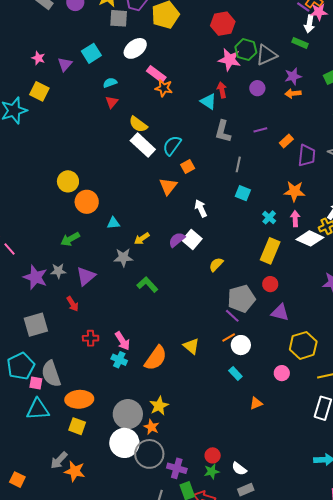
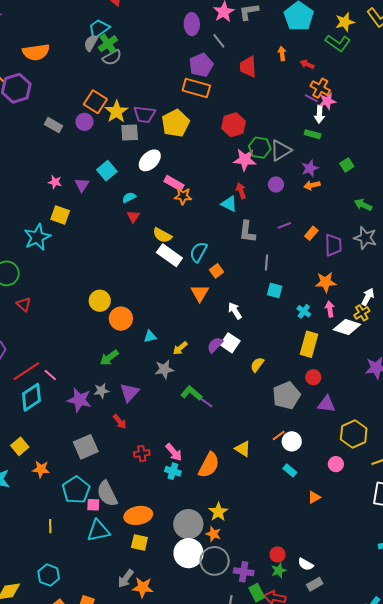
purple line: (232, 316) -> (205, 402), moved

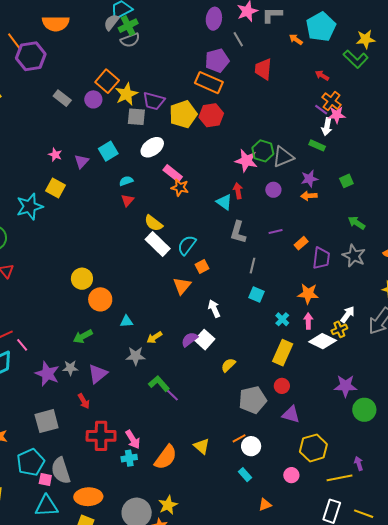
orange arrow: (282, 53) -> (296, 39), moved, turned -56
red hexagon: (234, 125) -> (211, 115), moved
red cross: (142, 453) -> (101, 436), size x1.8
cyan cross: (173, 471) -> (129, 458), turned -35

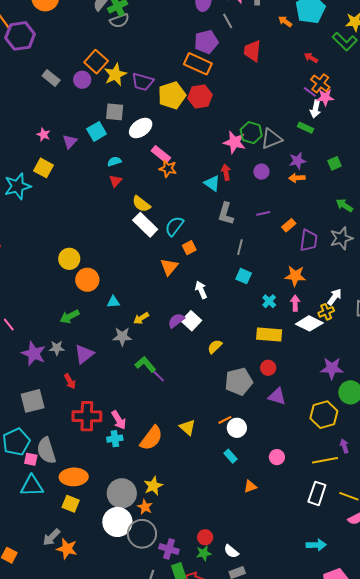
gray square: (136, 117) -> (115, 112), moved
gray star: (354, 256) -> (341, 238), turned 30
yellow rectangle: (283, 353) -> (269, 335), turned 70
yellow hexagon: (313, 448) -> (324, 415), moved

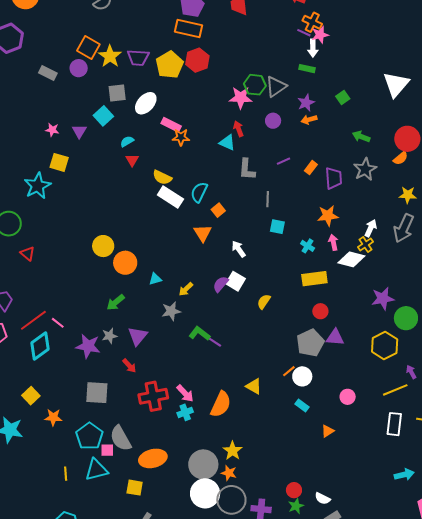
gray pentagon: (239, 382) -> (310, 343), moved
gray square: (33, 401) -> (97, 393), turned 30
cyan triangle: (32, 486) -> (96, 470), moved
yellow square: (71, 504) -> (135, 488), moved

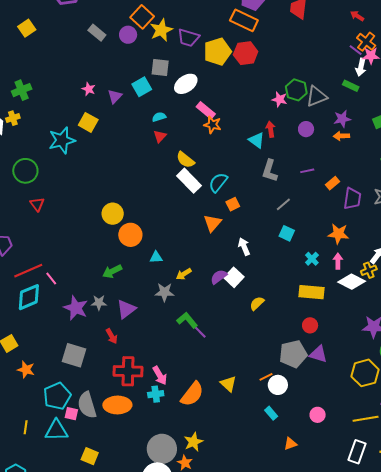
pink star: (241, 98) -> (280, 99), size x0.7
gray line: (268, 199) -> (283, 204), turned 35
orange ellipse: (153, 458) -> (117, 405), moved

